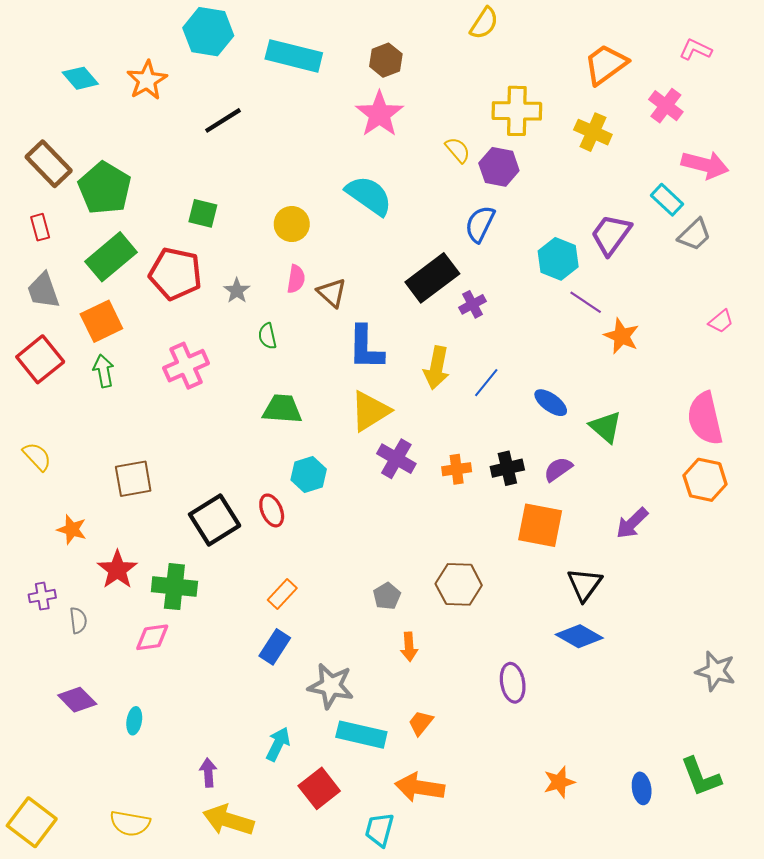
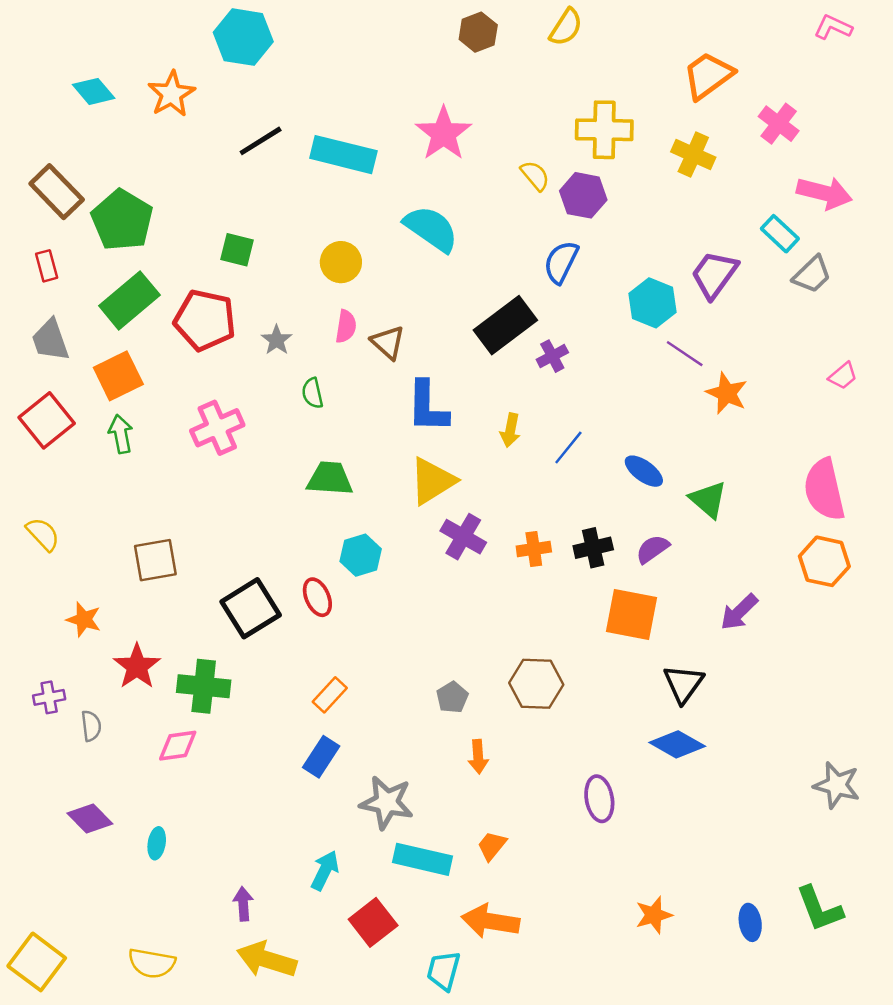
pink L-shape: (696, 50) -> (833, 27), moved
cyan rectangle: (294, 56) -> (343, 155), moved
brown hexagon: (386, 60) -> (478, 32), moved
yellow arrow: (437, 368) -> (510, 430), size x0.7

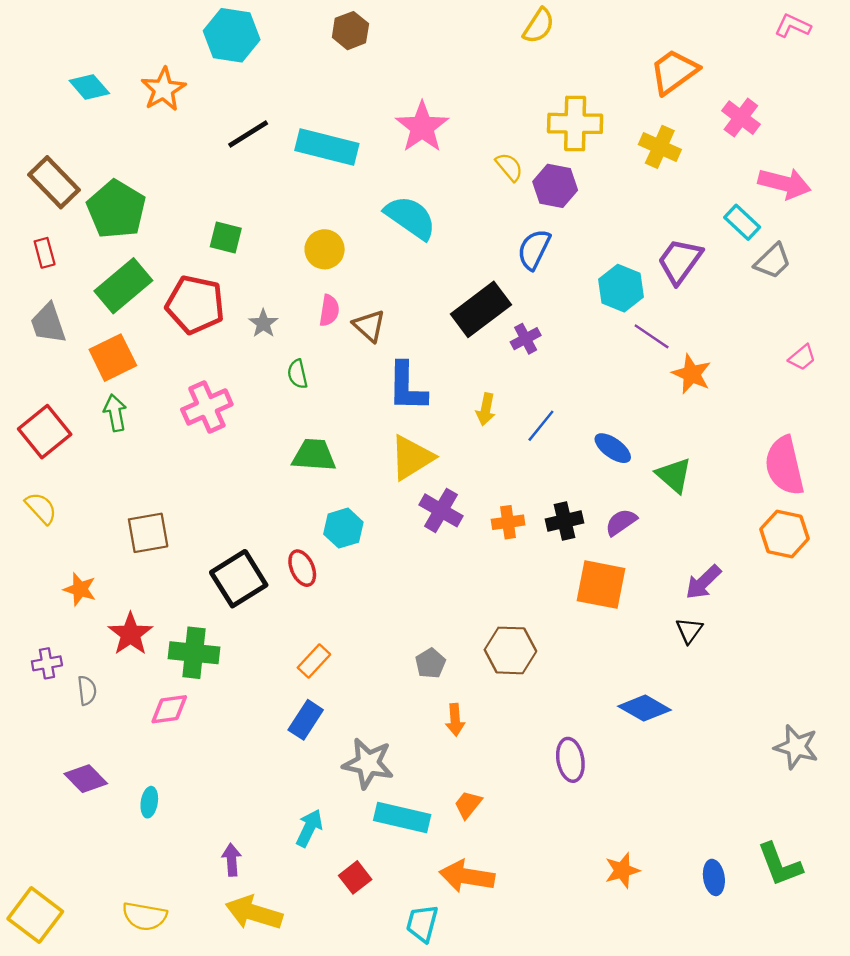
brown hexagon: (478, 32) -> (350, 31), moved
red square: (47, 420) -> (45, 432), moved
black triangle: (683, 684) -> (689, 630), moved, size x0.7
red square: (373, 922) -> (355, 877), size x0.7

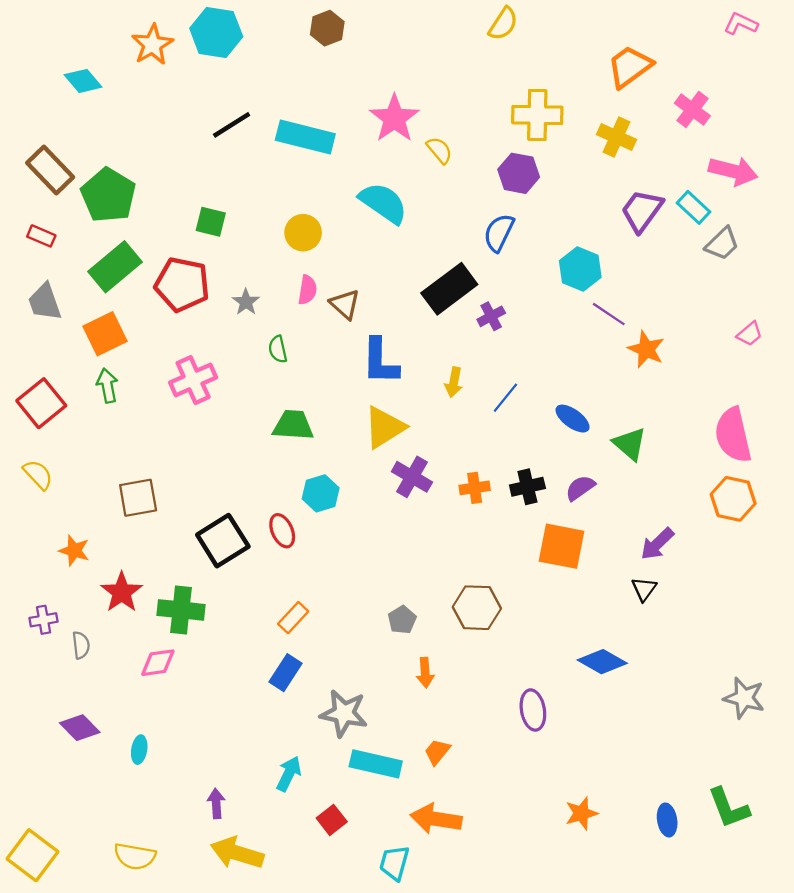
orange star: (163, 89) -> (152, 45), moved
yellow semicircle: (509, 167) -> (439, 150), moved
red rectangle: (45, 253) -> (41, 236), turned -52
purple trapezoid: (680, 261) -> (642, 211), moved

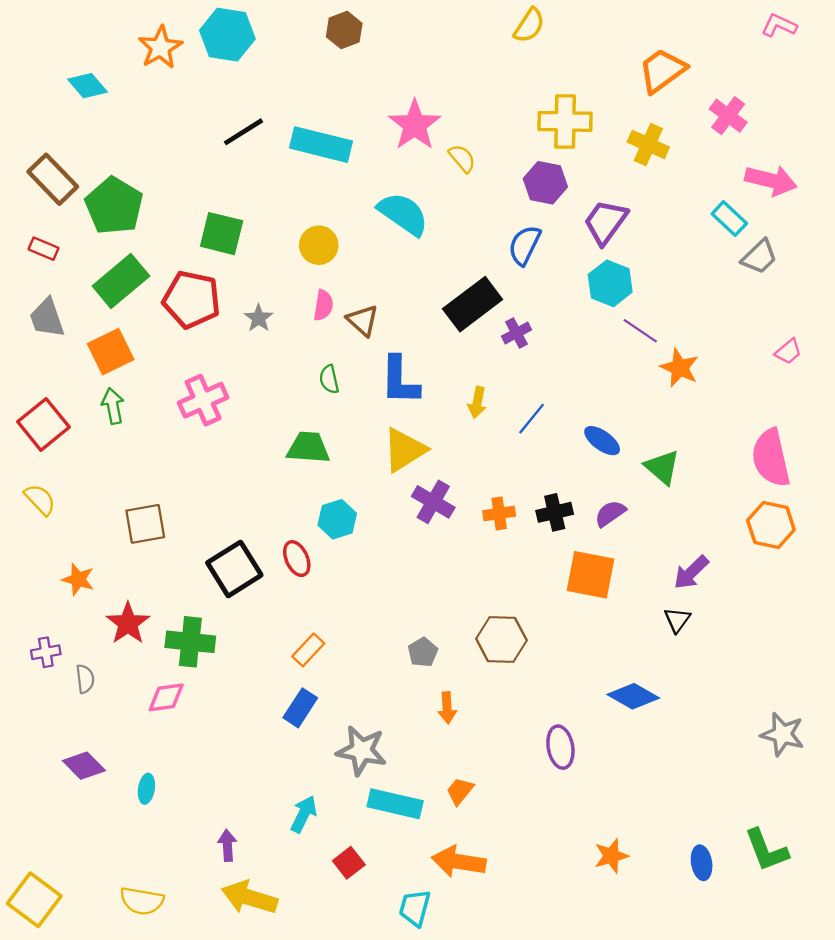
purple trapezoid: (642, 211) -> (606, 222), moved
green square: (211, 222) -> (222, 234), size x1.4
green semicircle: (278, 349) -> (329, 379), moved

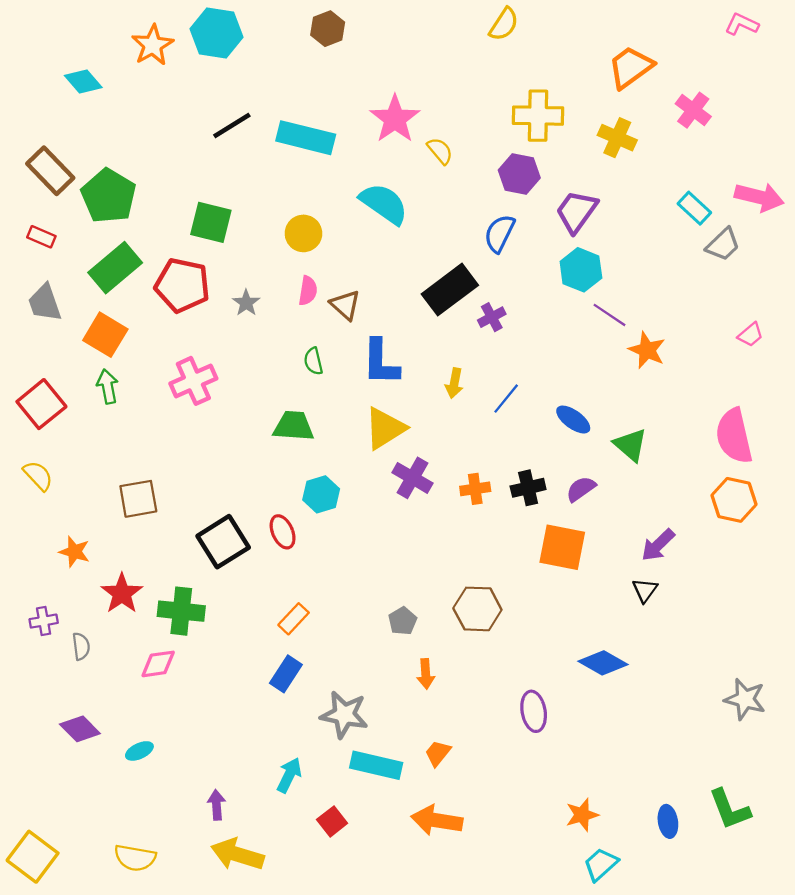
pink arrow: (771, 180) -> (759, 197), moved
orange square: (111, 352) -> (105, 335), turned -33
cyan ellipse: (146, 789) -> (139, 751), turned 56
cyan trapezoid: (415, 908) -> (601, 864), moved, turned 33

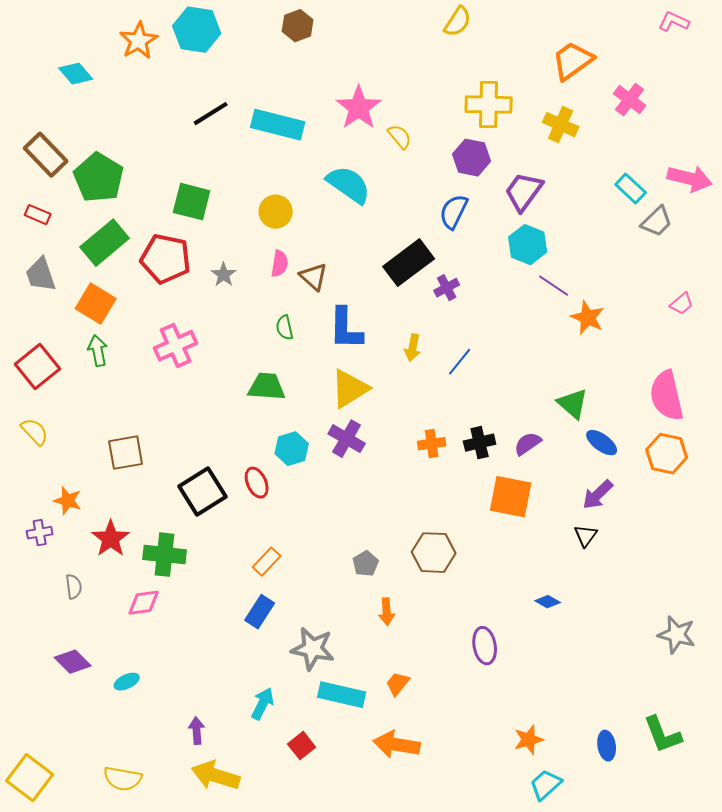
blue ellipse: (573, 420) -> (602, 443), moved
purple cross: (412, 478) -> (347, 439), moved
purple cross: (44, 621) -> (40, 533), moved
blue diamond: (603, 663) -> (548, 602), size x0.6

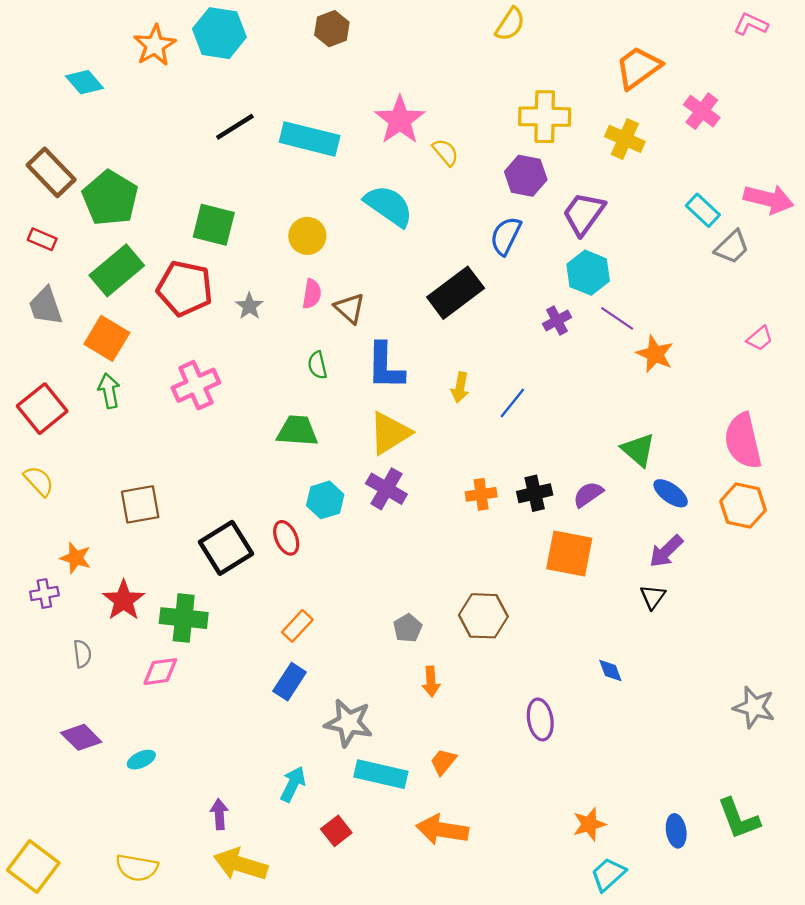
purple cross: (447, 288) -> (557, 321), moved
blue diamond: (548, 602) -> (610, 670), turned 40

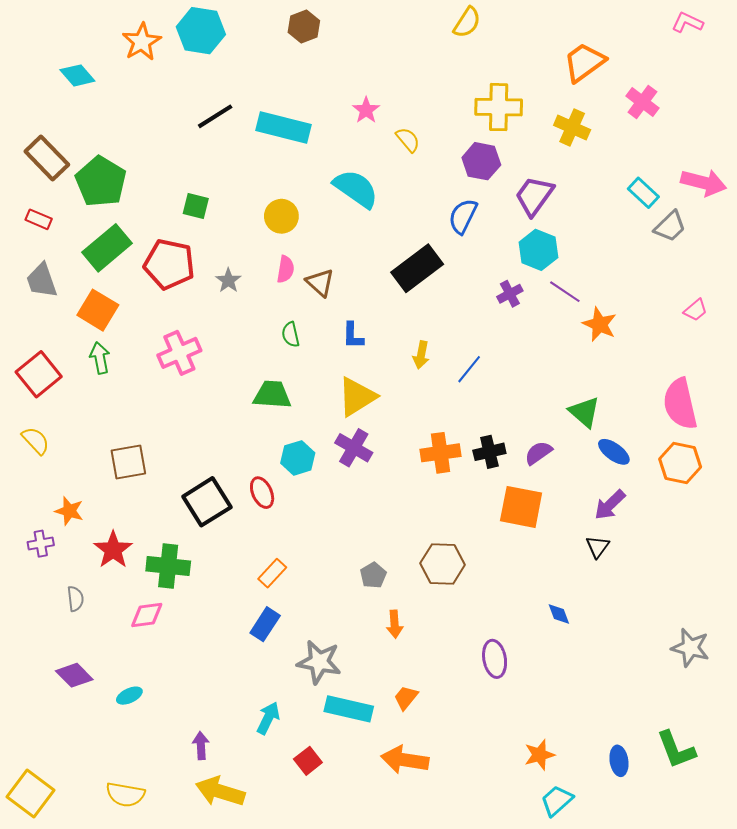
pink star: (400, 120) -> (366, 110), size x0.6
green square: (214, 225) -> (196, 206), size x0.7
blue L-shape: (385, 366) -> (353, 336), size x0.6
orange cross: (481, 494) -> (441, 453), size x1.4

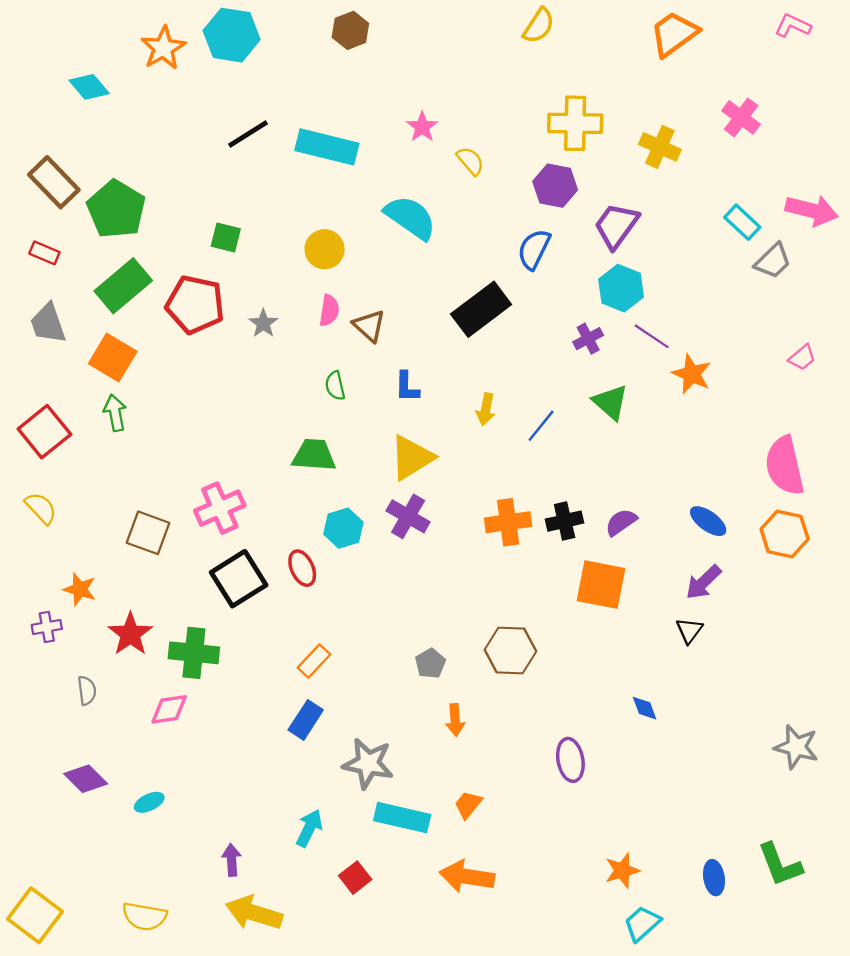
orange trapezoid: (584, 62) -> (674, 34), moved
pink cross: (179, 353) -> (220, 508), moved
green triangle: (584, 412) -> (610, 402), moved
brown square: (128, 462) -> (148, 533), turned 30

